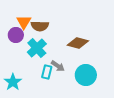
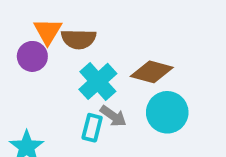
cyan cross: (37, 48) -> (98, 81), moved
cyan circle: (86, 75) -> (167, 112), moved

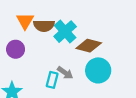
purple circle: (32, 56) -> (16, 49), moved
cyan cross: (98, 81) -> (65, 32), moved

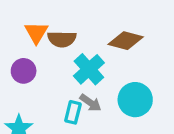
cyan cross: (65, 32) -> (89, 69), moved
brown diamond: (89, 46) -> (126, 41), moved

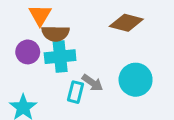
brown semicircle: (62, 39) -> (55, 33), moved
cyan cross: (89, 69) -> (60, 57), moved, turned 36

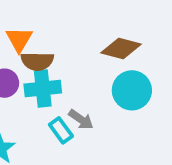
cyan circle: (136, 80) -> (132, 90), moved
cyan rectangle: (75, 92) -> (61, 130), turned -50

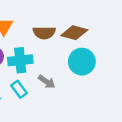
brown semicircle: (37, 61) -> (44, 33), moved
cyan rectangle: (61, 130) -> (19, 89), moved

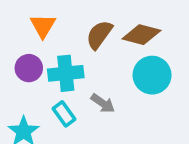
brown semicircle: (44, 33) -> (99, 35), turned 125

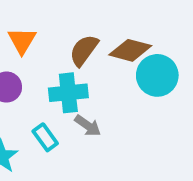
cyan cross: (66, 73) -> (68, 93), moved
cyan circle: (152, 75) -> (157, 75), moved

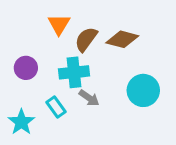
orange triangle: (22, 41) -> (59, 24), moved
cyan circle: (157, 75) -> (143, 90), moved

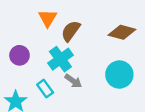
brown diamond: (122, 39) -> (122, 32), moved
cyan cross: (74, 72) -> (60, 59), turned -30

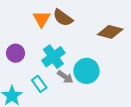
brown semicircle: (71, 31) -> (63, 18), moved, turned -90
cyan circle: (119, 75) -> (86, 71), moved

